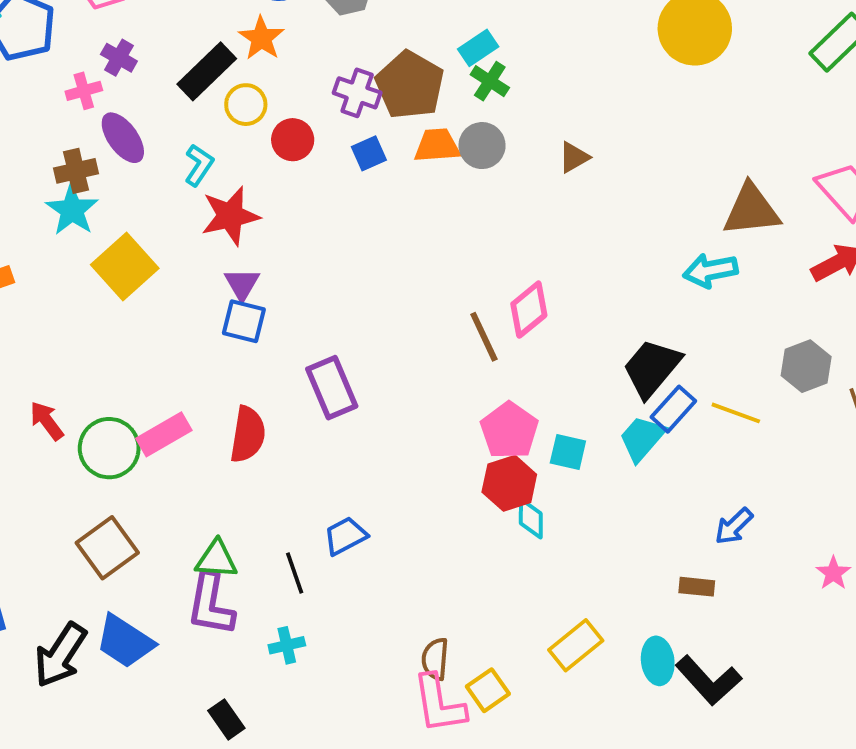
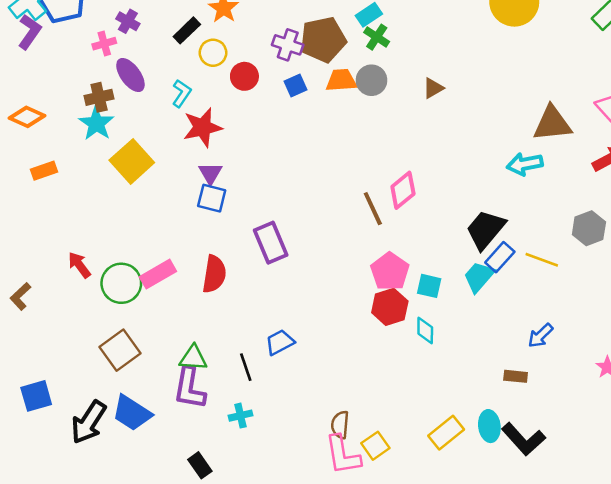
black rectangle: (207, 71) -> (187, 30), size x0.7
brown pentagon: (410, 85) -> (323, 40), turned 30
cyan diamond: (531, 518) -> (425, 330), moved
yellow rectangle: (576, 645) -> (446, 433), moved

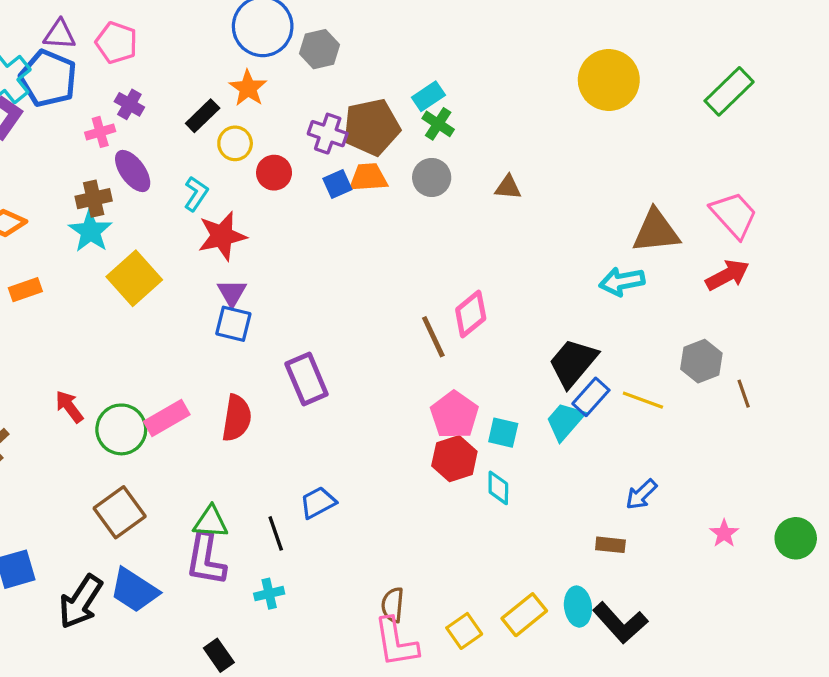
orange trapezoid: (341, 80) -> (368, 178), moved
brown triangle: (433, 88) -> (508, 187), turned 35
yellow square: (375, 446) -> (464, 631), moved

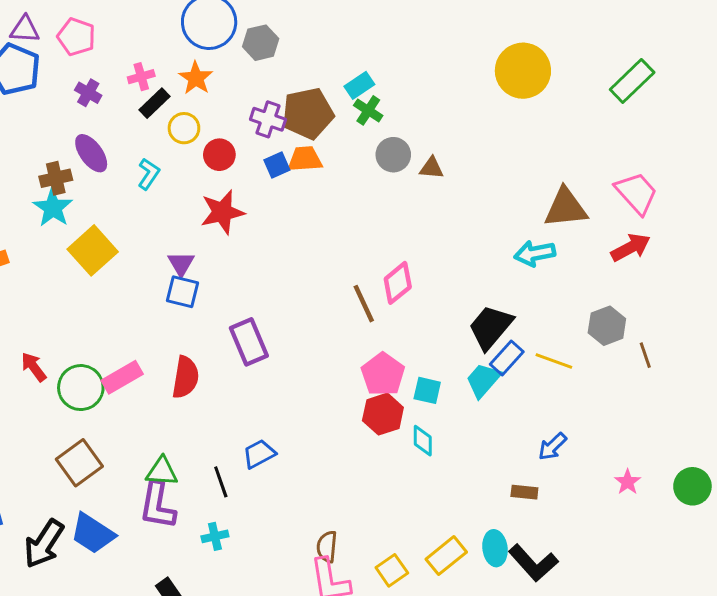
pink cross: (100, 132) -> (141, 77), moved
gray circle: (432, 178) -> (393, 155), moved
red star: (222, 236) -> (222, 212), moved

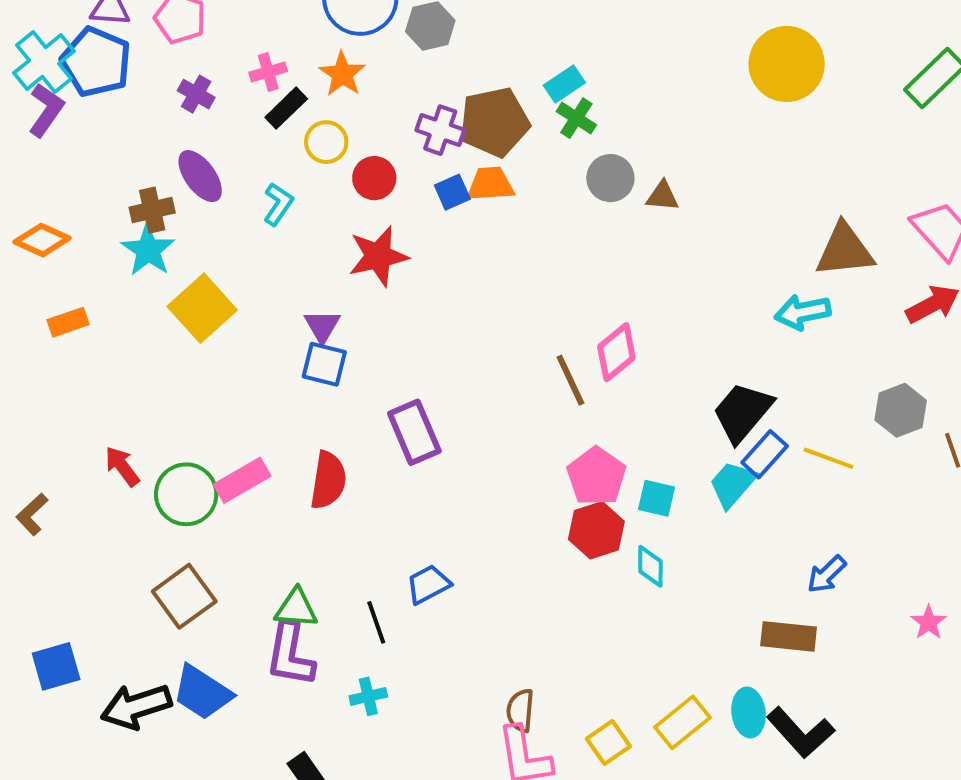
brown rectangle: (524, 492) -> (789, 636), size x1.5
black arrow: (44, 544) -> (136, 706), turned 39

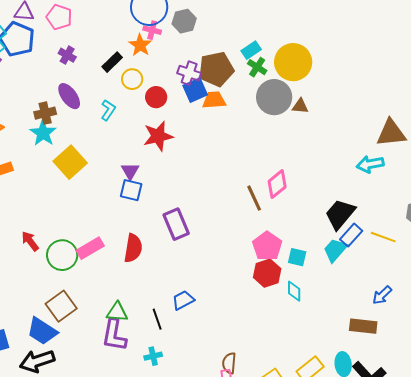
yellow circle: (787, 64) -> (293, 62), moved
pink cross: (268, 72) -> (152, 30), moved, turned 30
gray circle: (610, 178) -> (274, 97), size x1.5
blue square: (452, 192) -> (195, 90), moved, size x1.4
blue trapezoid: (202, 692) -> (42, 331), moved

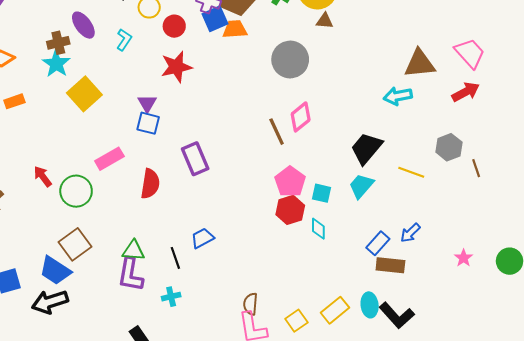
gray circle: (274, 97) -> (290, 60), moved
brown triangle: (300, 106) -> (325, 21), moved
blue rectangle: (351, 235) -> (378, 243), moved
pink rectangle: (90, 248) -> (109, 159), moved

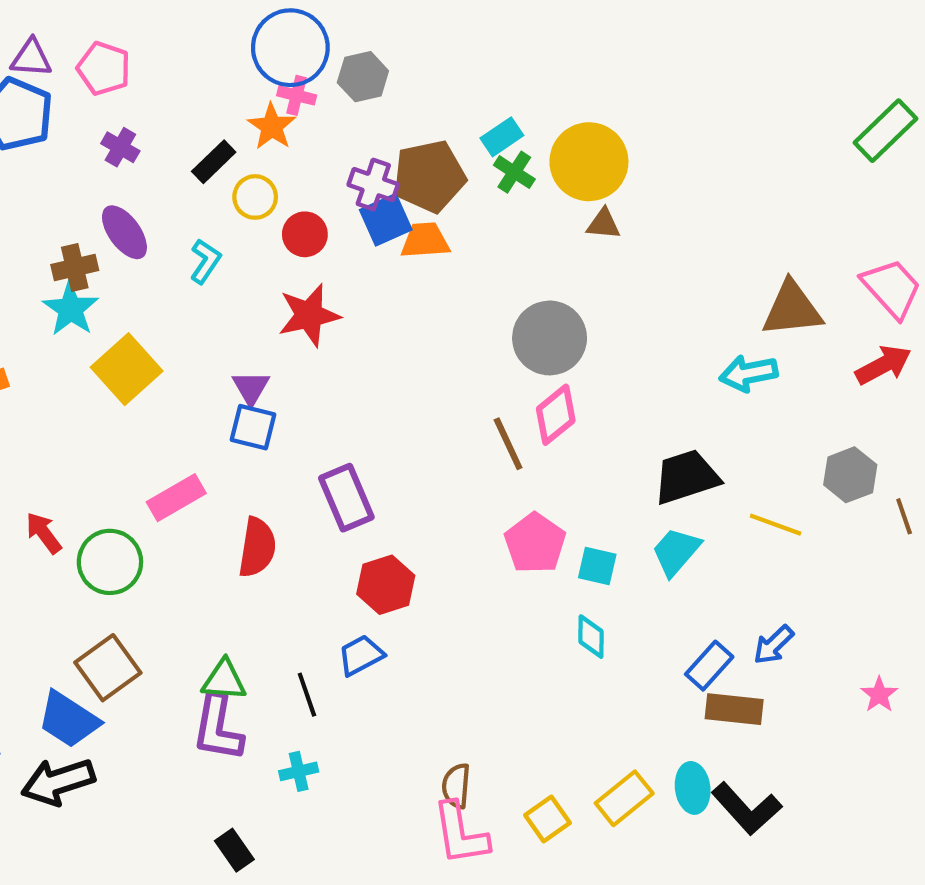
gray circle: (290, 60) -> (550, 338), moved
black trapezoid: (366, 148) -> (686, 477), turned 32
red hexagon: (290, 210) -> (386, 585), moved

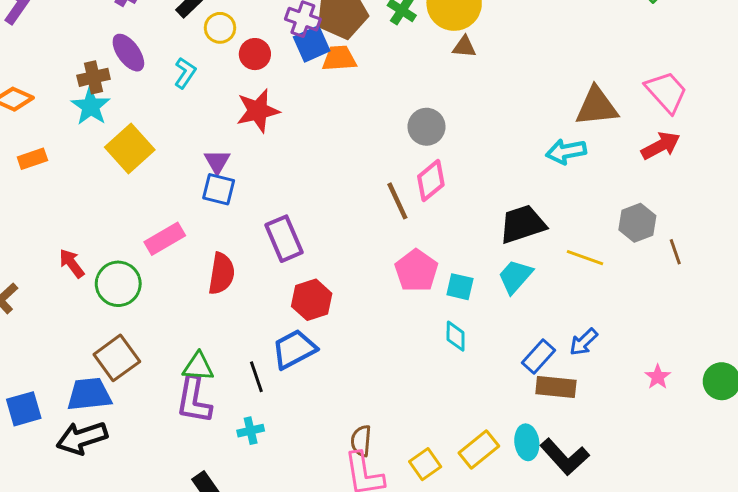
gray circle: (550, 338) -> (426, 127), size x0.7
blue trapezoid: (361, 655) -> (294, 349), size x1.4
blue trapezoid: (68, 719) -> (89, 394), turned 141

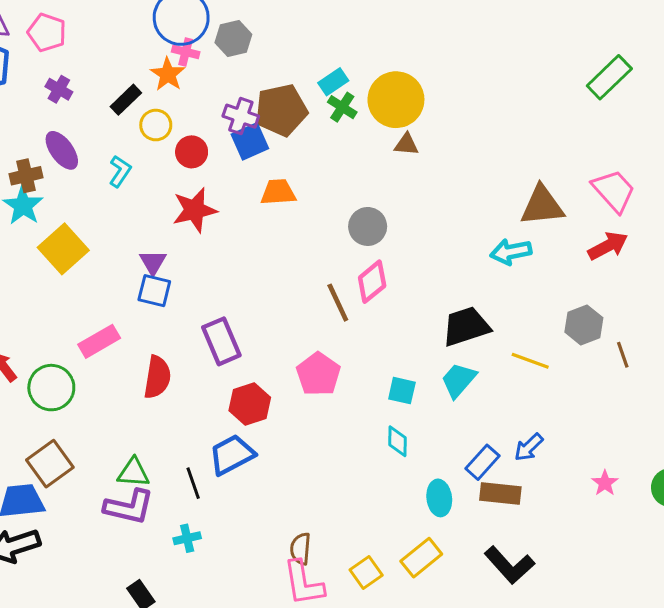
orange trapezoid: (339, 58) -> (278, 192), moved
pink pentagon: (416, 271) -> (318, 374), moved
purple L-shape: (194, 400) -> (129, 507), turned -87
cyan ellipse: (527, 442) -> (439, 498), moved

